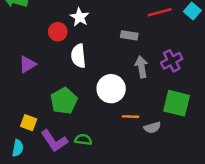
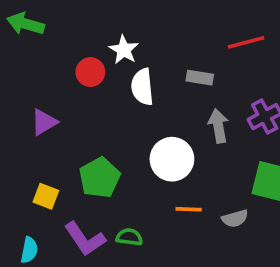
white semicircle: (78, 56) -> (142, 87), moved
orange line: (131, 117) -> (189, 209), moved
yellow square: (29, 123) -> (46, 196), moved

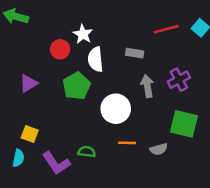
green pentagon: (100, 178) -> (77, 86), moved
green semicircle: (129, 237) -> (87, 152), moved
cyan semicircle: (29, 250) -> (18, 158), moved

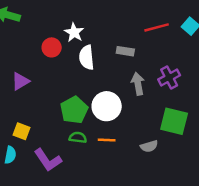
green pentagon: (77, 86) -> (74, 110), moved
orange line: (127, 143) -> (107, 140), moved
green semicircle: (87, 152) -> (78, 137), moved

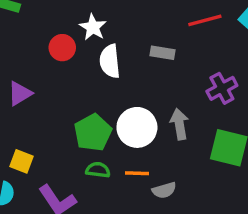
gray arrow: (138, 84) -> (179, 124), moved
gray semicircle: (149, 146) -> (164, 190), moved

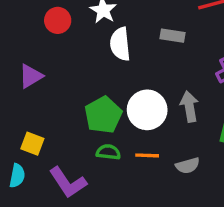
red circle: (62, 48) -> (58, 20), moved
gray semicircle: (164, 190) -> (188, 166), moved

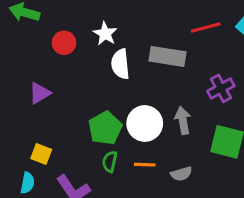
gray rectangle: (172, 36) -> (168, 56), size x1.6
green semicircle: (108, 152) -> (110, 162), turned -85

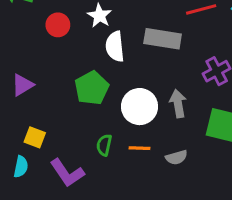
purple triangle: (40, 93) -> (22, 85), moved
green pentagon: (105, 128) -> (92, 88), moved

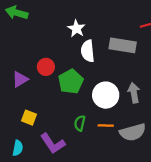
red circle: (58, 25) -> (46, 67), moved
gray semicircle: (176, 157) -> (133, 132), size x1.6
cyan semicircle: (21, 167) -> (18, 148), moved

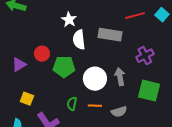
green pentagon: (71, 81) -> (64, 67), turned 30
gray semicircle: (133, 132) -> (119, 112), size x0.7

